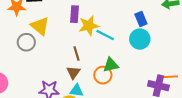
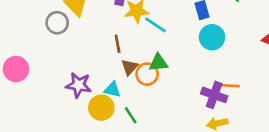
cyan circle: (140, 39) -> (212, 37), moved
brown triangle: (73, 72) -> (130, 67), moved

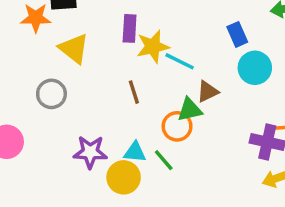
gray circle: (57, 23) -> (51, 94), moved
brown triangle: (130, 67) -> (208, 92), moved, turned 30
green line: (131, 115) -> (164, 160), moved

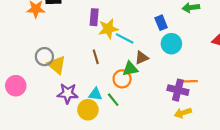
yellow triangle: (74, 49) -> (57, 65), moved

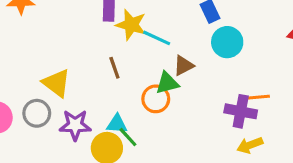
yellow star: (108, 29) -> (131, 25), turned 30
gray circle: (44, 57) -> (37, 113), moved
green line: (113, 100) -> (128, 137), moved

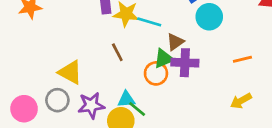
purple cross: (241, 111) -> (185, 63), moved

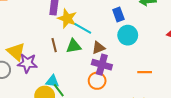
green triangle: (164, 59) -> (74, 46), moved
orange circle: (156, 73) -> (97, 81), moved
purple star: (91, 105) -> (27, 63), moved

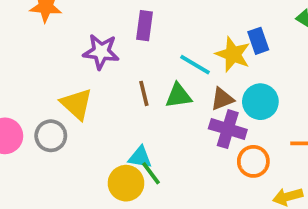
yellow star: (67, 19) -> (233, 54), moved
cyan circle: (128, 35) -> (260, 102), moved
purple star: (27, 63) -> (101, 52), moved
orange circle: (97, 81) -> (253, 161), moved

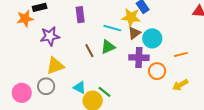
purple star: (101, 52) -> (50, 36), moved
brown triangle: (222, 99) -> (134, 33), moved
yellow triangle: (77, 104) -> (55, 66), turned -48
cyan triangle: (140, 157) -> (80, 87), moved, turned 32

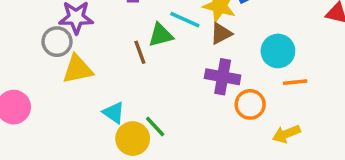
cyan circle: (152, 38) -> (278, 51), moved
green triangle: (108, 47) -> (161, 35), moved
gray circle: (46, 86) -> (57, 42), moved

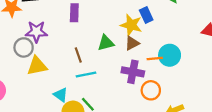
cyan line: (185, 20) -> (86, 75), moved, turned -36
green triangle: (161, 35) -> (106, 43), moved
orange line: (295, 82) -> (155, 58), moved

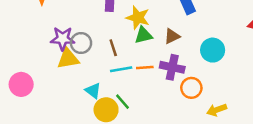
yellow star: (131, 25) -> (138, 18), moved
purple star: (36, 32) -> (63, 39), moved
gray circle: (24, 47) -> (81, 43), moved
orange line: (155, 58) -> (145, 68), moved

